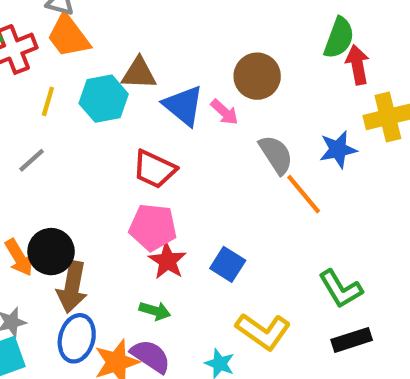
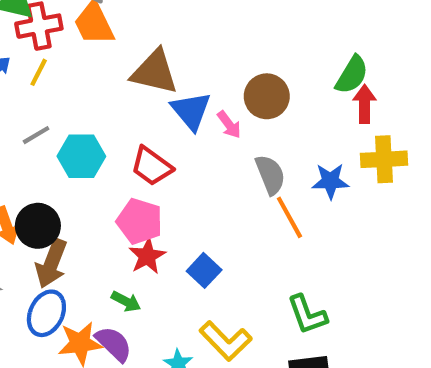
brown triangle: (139, 73) -> (154, 72), size x1.4
cyan hexagon: (104, 99) -> (81, 156), moved
yellow line: (48, 101) -> (39, 72), moved

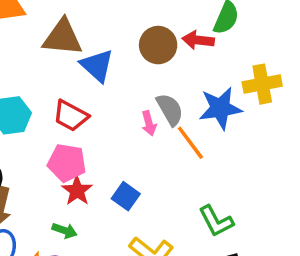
red arrow: (365, 104) -> (198, 40), moved, turned -76
pink arrow: (229, 125) -> (149, 123), moved, turned 30
blue star: (330, 181) -> (220, 108), size x1.4

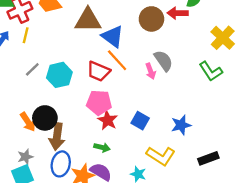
yellow cross: (262, 84) -> (223, 38), turned -30
blue star: (220, 108) -> (181, 125), moved, size x0.7
orange line: (190, 143) -> (117, 60), moved
green L-shape: (216, 221) -> (211, 71), moved

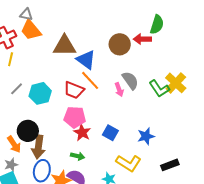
yellow cross: (223, 38) -> (176, 83), moved
green L-shape: (211, 71) -> (159, 89), moved
orange arrow: (28, 122) -> (14, 144), moved

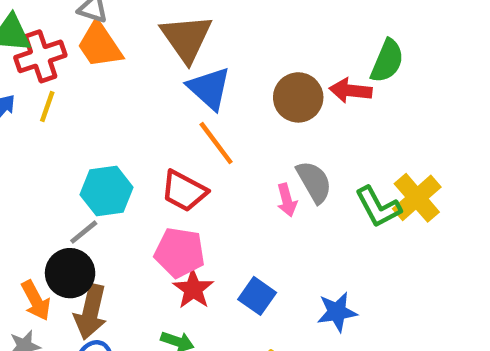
brown triangle: (65, 46) -> (186, 38), moved, turned 50
blue triangle: (86, 60) -> (209, 88), moved
orange line: (90, 80) -> (216, 143), moved
gray line: (17, 89) -> (84, 232), moved

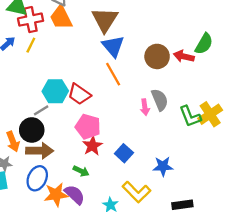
red trapezoid: (184, 191) -> (79, 94), moved
brown arrow: (91, 312) -> (40, 151), turned -110

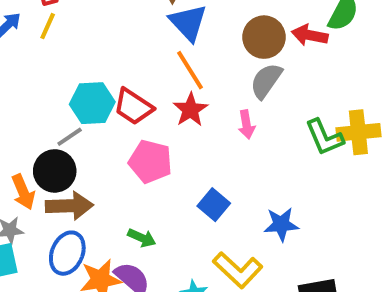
gray semicircle: (160, 100) -> (266, 81), moved, turned -120
yellow cross: (210, 114) -> (358, 132), turned 30
red star: (92, 146) -> (190, 110), moved

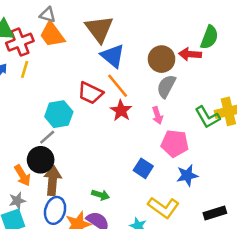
red trapezoid: (133, 107) -> (90, 93), moved
pink pentagon: (150, 162) -> (175, 143), moved
brown arrow: (69, 206) -> (53, 181), turned -76

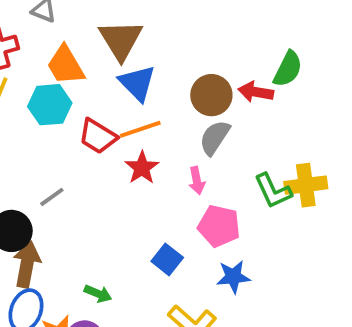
orange trapezoid: (52, 35) -> (65, 65), moved
orange line: (118, 86) -> (140, 129), turned -75
cyan hexagon: (59, 114) -> (50, 105), moved
gray line: (47, 137) -> (52, 197), moved

